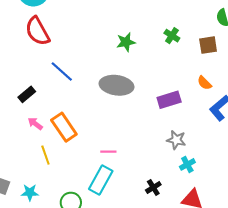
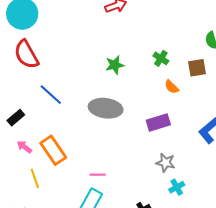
orange semicircle: (204, 83) -> (172, 87), moved

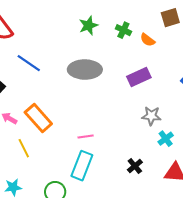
green cross: (161, 58) -> (123, 30), moved

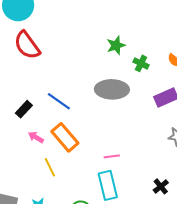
green cross: (123, 30) -> (141, 63), moved
blue line: (29, 63) -> (59, 101), moved
cyan rectangle: (82, 166) -> (108, 185), turned -36

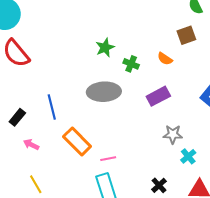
blue line: (59, 101) -> (52, 107), turned 45
orange rectangle: (65, 137) -> (77, 142), moved
yellow line: (50, 167) -> (36, 184), moved

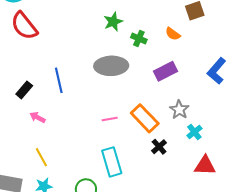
gray star: (173, 134) -> (179, 110), turned 30
orange rectangle: (77, 142) -> (145, 118), moved
pink line: (108, 159) -> (110, 119), moved
black cross: (159, 185) -> (159, 147), moved

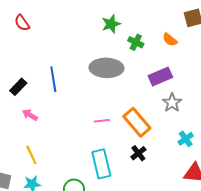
red semicircle: (24, 26) -> (22, 23), size x0.6
gray star: (179, 110) -> (172, 103), moved
black cross: (159, 147) -> (138, 153), moved

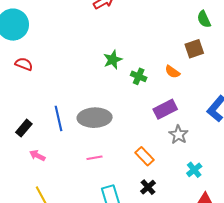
red semicircle: (22, 23) -> (24, 64), turned 150
gray ellipse: (106, 68) -> (95, 118), moved
pink line: (102, 121) -> (94, 158), moved
orange rectangle: (137, 122) -> (144, 156), size x0.7

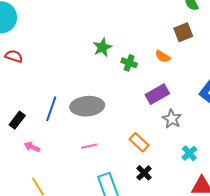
blue line: (59, 118) -> (51, 109), turned 35

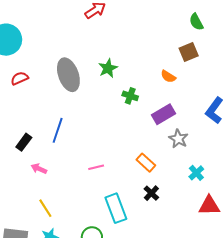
red semicircle: (14, 56) -> (20, 78), turned -42
green cross: (129, 63) -> (130, 96), moved
gray ellipse: (87, 106) -> (68, 75), moved, turned 76

